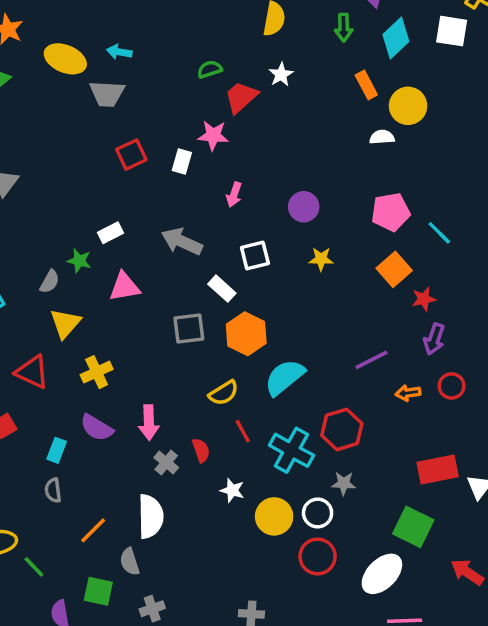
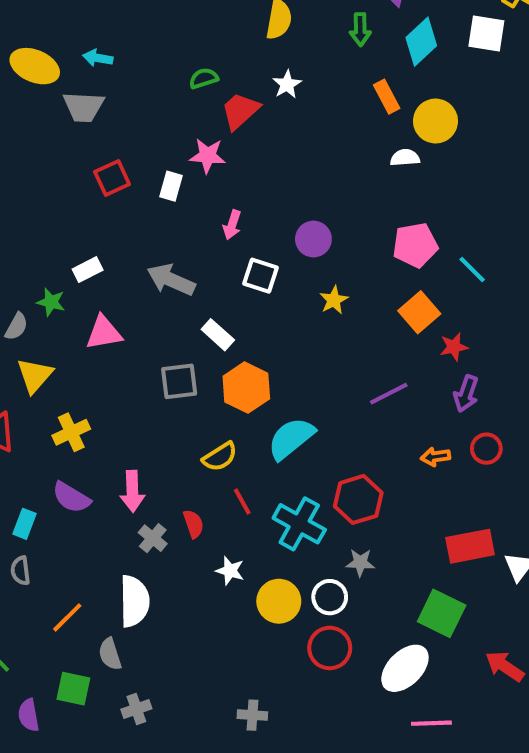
white square: (255, 255) -> (261, 276), moved, turned 32
yellow star: (321, 259) -> (334, 300), turned -30
purple line: (371, 360) -> (389, 394), moved

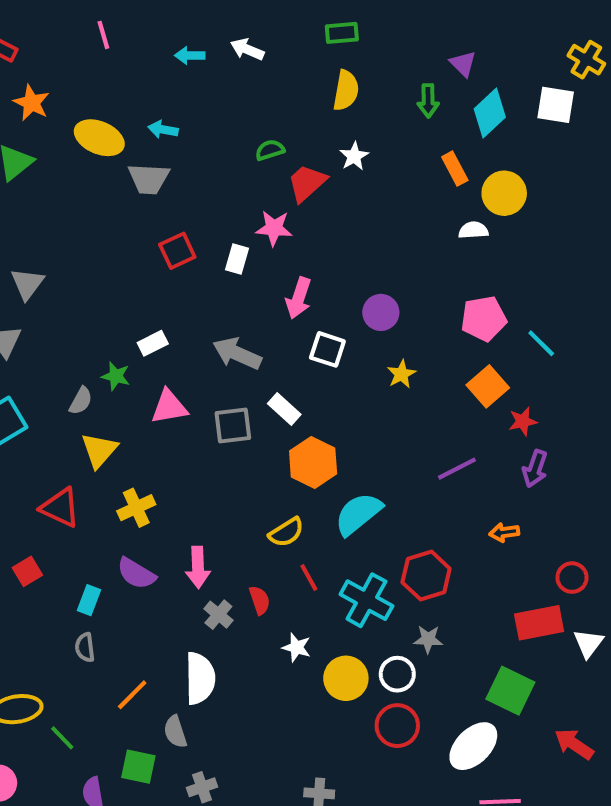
pink arrow: (232, 225) -> (299, 298), size x1.4
gray square: (179, 381) -> (233, 425), moved
red circle: (486, 449) -> (572, 578), moved

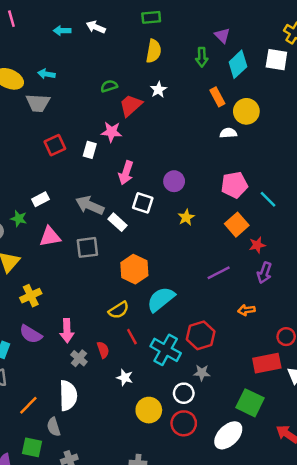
white rectangle: (284, 409) -> (117, 222), moved
yellow circle: (346, 678) -> (149, 410), moved

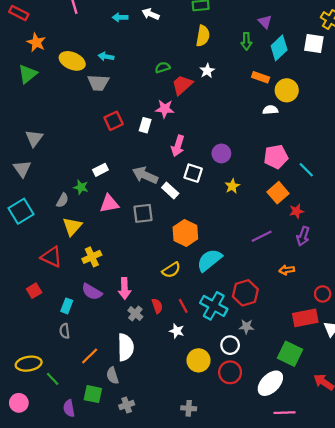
orange rectangle: (217, 97) -> (261, 77), turned -42
red line: (132, 337) -> (183, 306), moved

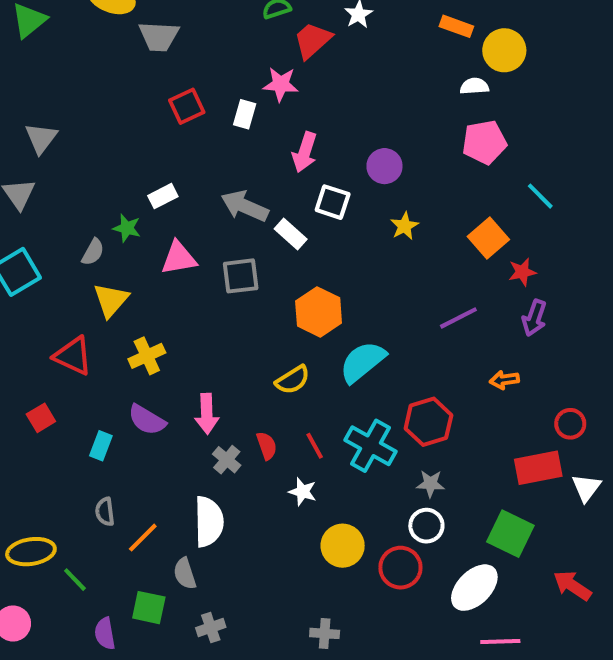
pink pentagon: (276, 157) -> (484, 142), moved
gray semicircle: (65, 331) -> (105, 512), moved
white circle: (230, 345) -> (426, 526), moved

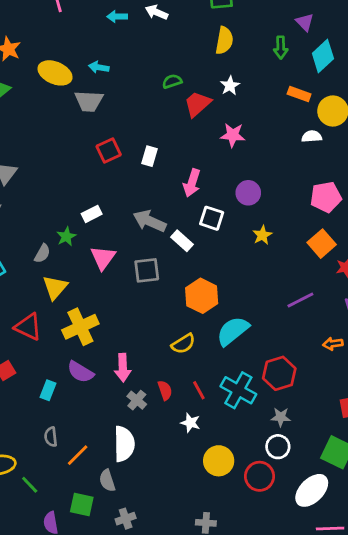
pink star: (281, 84) -> (233, 135), moved
pink pentagon: (484, 142) -> (326, 197), moved
green star: (127, 228) -> (66, 237), turned 30
pink triangle: (179, 258) -> (103, 258), turned -44
yellow cross: (147, 356) -> (80, 327), size x1.4

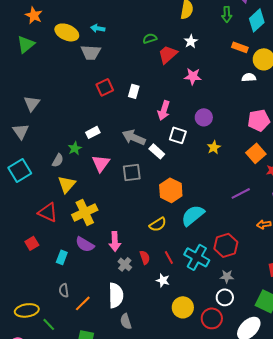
gray semicircle: (107, 481) -> (126, 321), moved

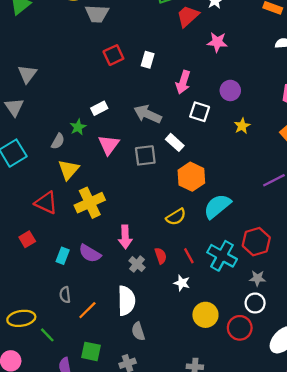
white rectangle: (157, 151) -> (175, 142), moved
purple semicircle: (85, 244) -> (90, 253), moved

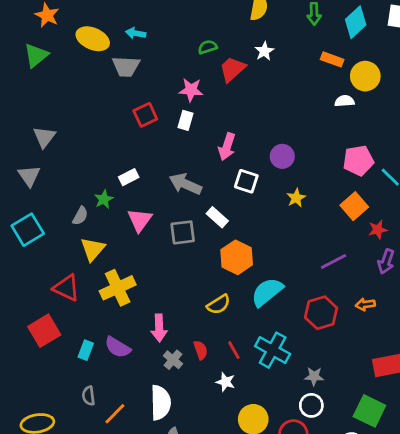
pink star: (217, 42) -> (191, 90), moved
red square: (27, 239) -> (44, 331), size x1.6
red hexagon: (256, 242) -> (321, 313), moved

